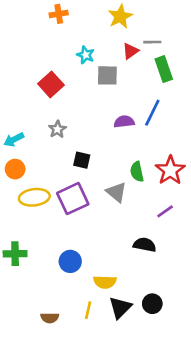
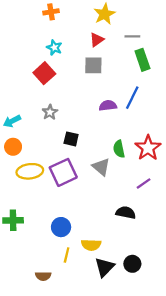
red triangle: (130, 51) -> (97, 40), moved
cyan star: (86, 55) -> (54, 48), moved
yellow line: (88, 310) -> (67, 255), moved

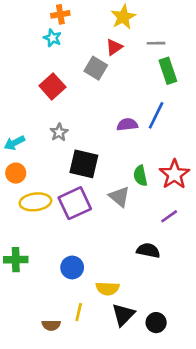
cyan star: (54, 48) -> (52, 38), moved
gray square: (93, 65) -> (96, 68), moved, turned 30
black square: (71, 139) -> (84, 164), size x1.6
yellow line: (67, 255) -> (79, 312), moved
black circle: (132, 264) -> (156, 323), moved

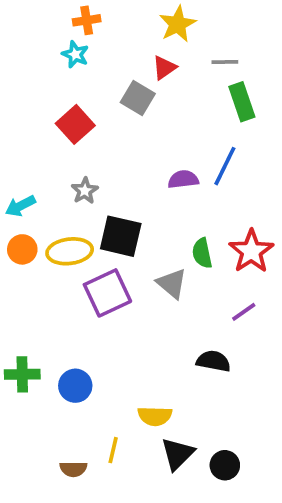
yellow ellipse: (35, 202) -> (70, 251), moved
blue circle: (72, 267) -> (75, 386), moved

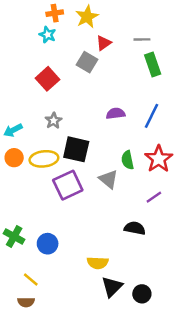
yellow star: (178, 24) -> (87, 17), moved
blue line: (225, 166) -> (151, 116), moved
green cross: (22, 374) -> (14, 237), turned 30
yellow line: (113, 450) -> (31, 280), moved, turned -63
brown semicircle: (73, 469) -> (26, 302), moved

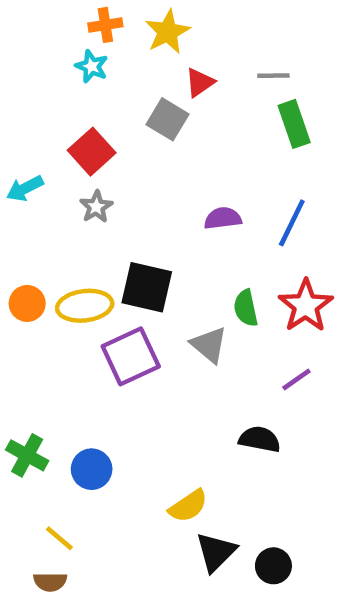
gray star: (53, 121) -> (96, 207), moved
cyan arrow: (13, 130) -> (25, 188), moved
yellow semicircle: (98, 263) -> (188, 506), turned -36

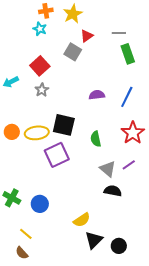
green semicircle: (246, 308) -> (96, 139), moved
gray triangle: (209, 345) -> (108, 169), moved
brown semicircle: (50, 582) -> (22, 253), turned 48

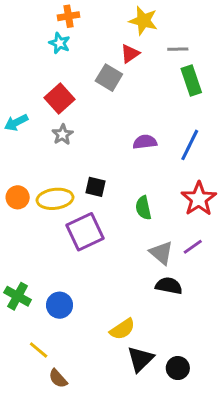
yellow star: (73, 14) -> (143, 21), moved, turned -30
black square: (64, 125) -> (95, 187), size x0.6
brown semicircle: (22, 253) -> (58, 378), moved

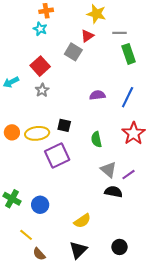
purple line: (193, 247) -> (129, 175), moved
black triangle: (140, 359) -> (78, 250), moved

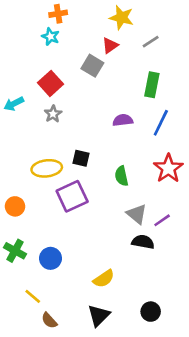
gray line: (120, 33) -> (151, 42), turned -32
green rectangle: (129, 54) -> (152, 85), moved, turned 30
orange circle: (12, 132) -> (15, 206), moved

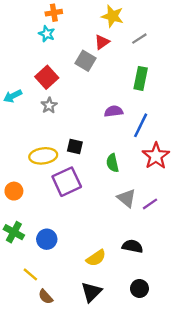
blue line: (161, 123) -> (141, 125), moved
black semicircle: (143, 242) -> (132, 246), moved

